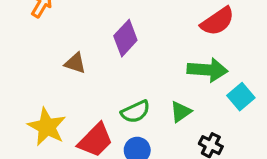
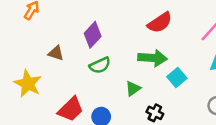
green semicircle: (135, 112) -> (100, 65), moved
yellow star: (47, 127) -> (28, 84), moved

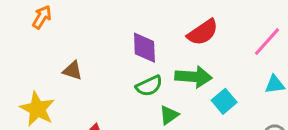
purple diamond: (93, 35) -> (144, 48), moved, turned -45
green semicircle: (100, 65) -> (149, 86), moved

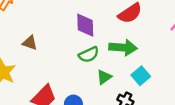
cyan square: (224, 101) -> (141, 76), moved

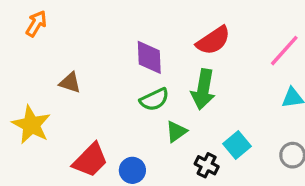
green arrow: (123, 47) -> (203, 89), turned 96
cyan square: (141, 76) -> (237, 145), moved

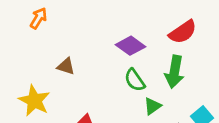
purple diamond: (149, 57) -> (131, 46), turned -52
green semicircle: (154, 99) -> (135, 80), turned 80

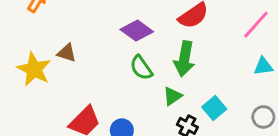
yellow star: (34, 101) -> (34, 69), moved
green triangle: (153, 106) -> (172, 96), moved

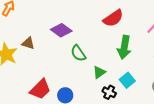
purple diamond: (137, 31) -> (61, 30), moved
green arrow: (184, 59) -> (124, 47), moved

